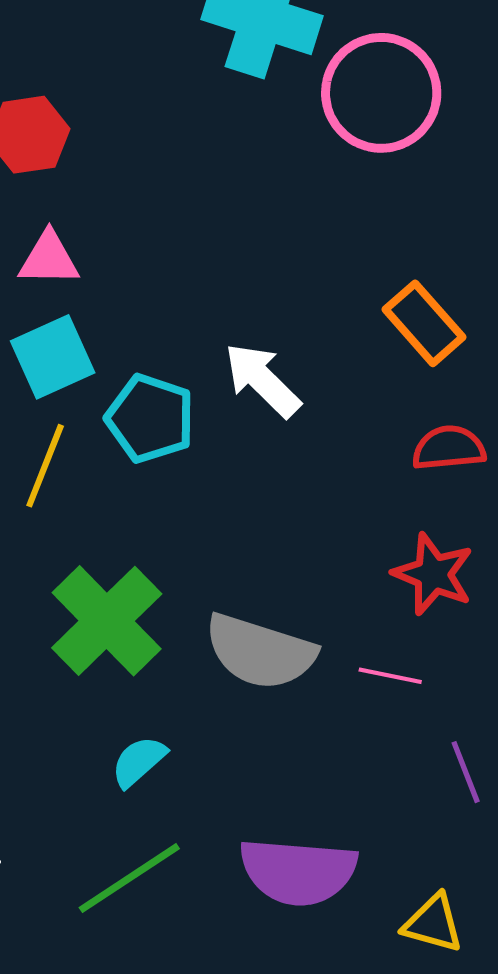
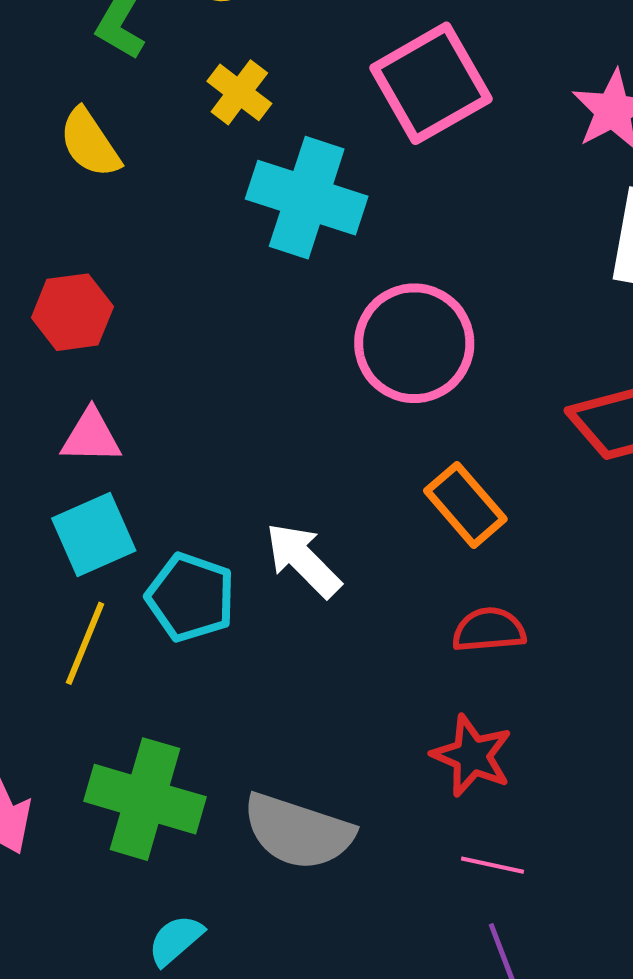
pink circle: (381, 93) -> (414, 343), moved
green cross: (107, 621) -> (145, 799), turned -30
pink line: (390, 676) -> (492, 865), moved

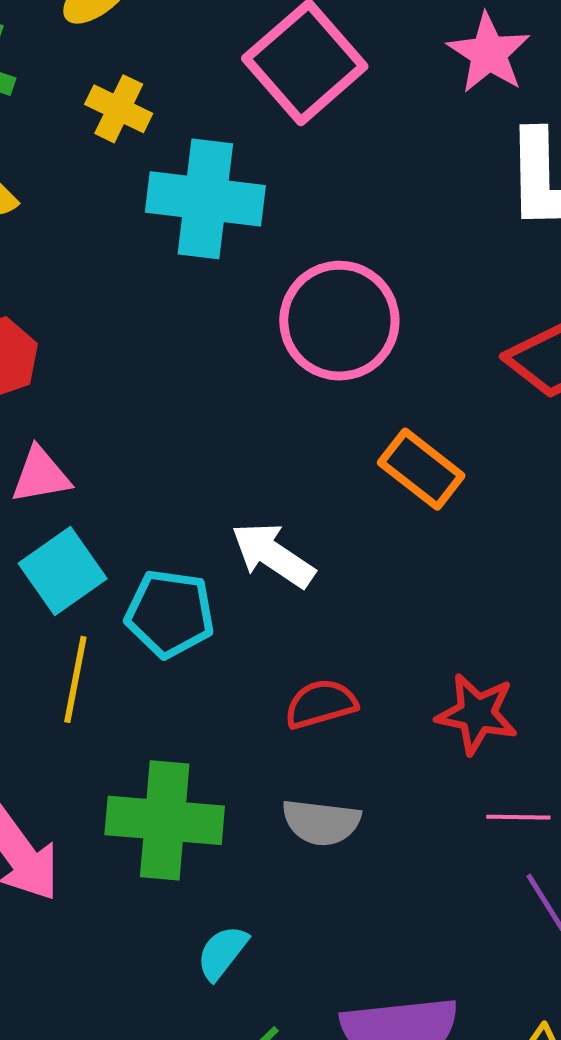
red semicircle: (489, 630) -> (321, 704), moved
gray semicircle: (298, 832) -> (321, 822), size x0.7

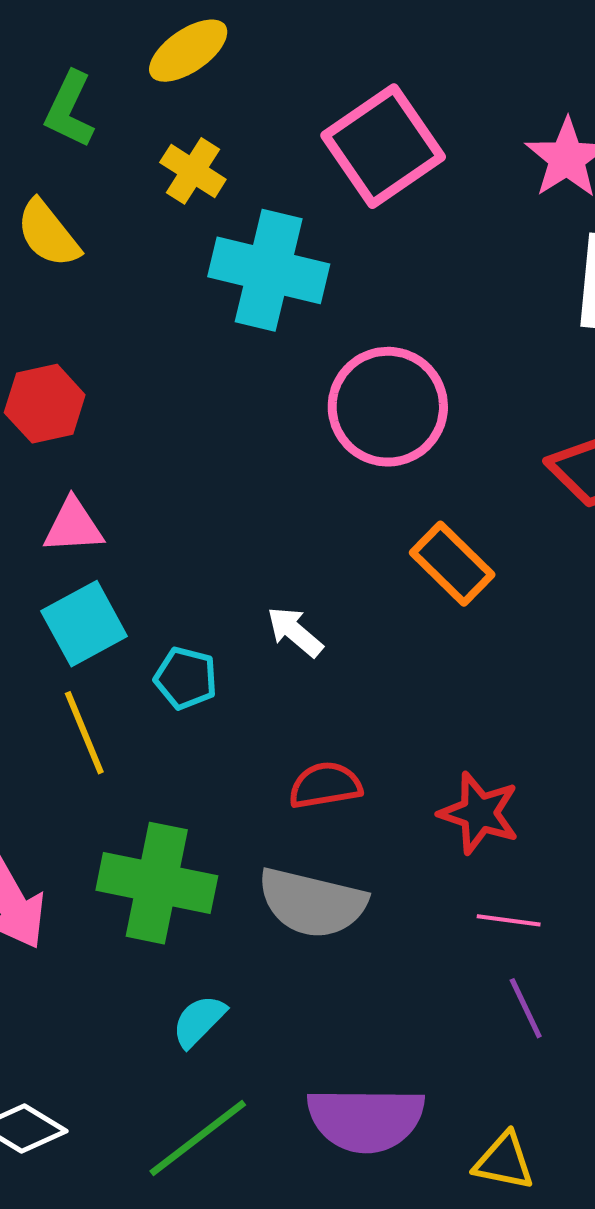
white arrow: (273, 555) -> (295, 632), size x0.7
cyan pentagon: (170, 613) -> (186, 678), size x0.7
yellow line: (75, 679) -> (84, 733), turned -40
gray semicircle: (321, 822) -> (312, 903), size x1.4

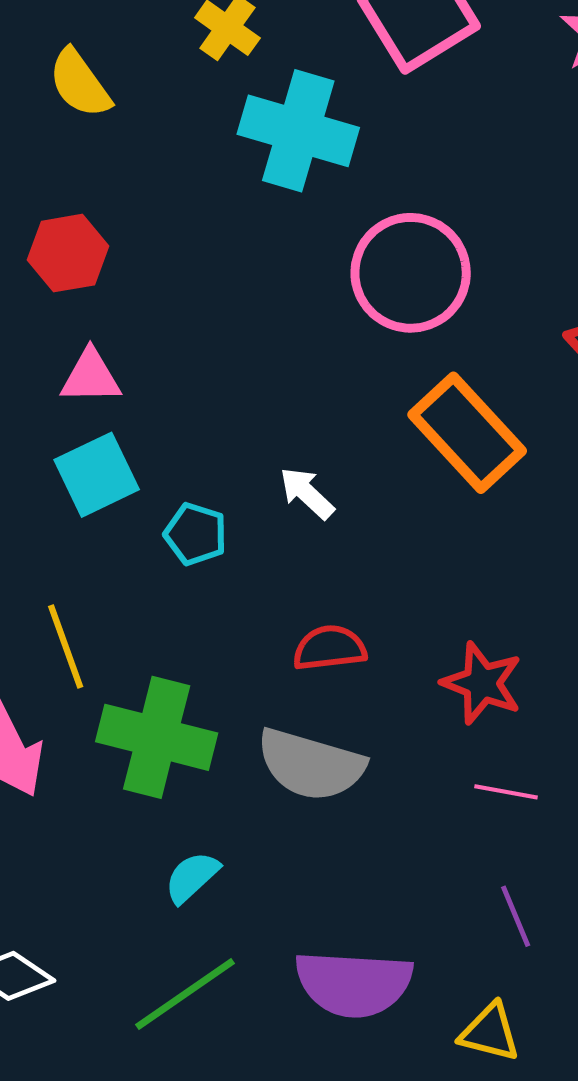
orange rectangle: (452, 564) -> (467, 433), size x1.4
yellow line: (84, 733) -> (66, 647), moved
purple line: (526, 1008) -> (516, 916), moved

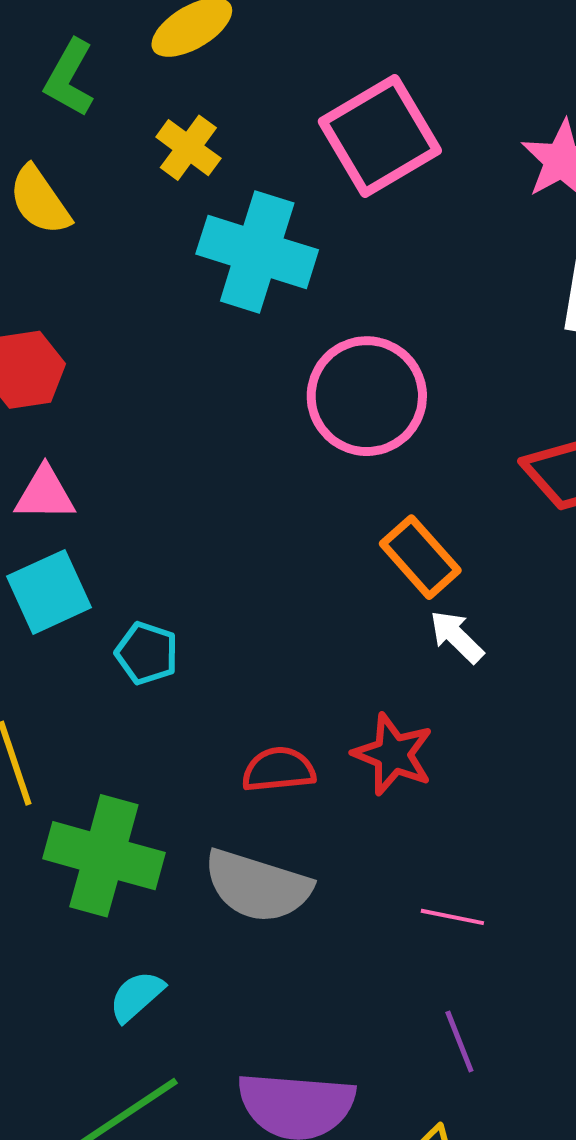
orange rectangle: (467, 433) -> (420, 557), size x0.7
white arrow: (307, 493) -> (457, 637), moved
red star: (482, 683) -> (393, 754), moved

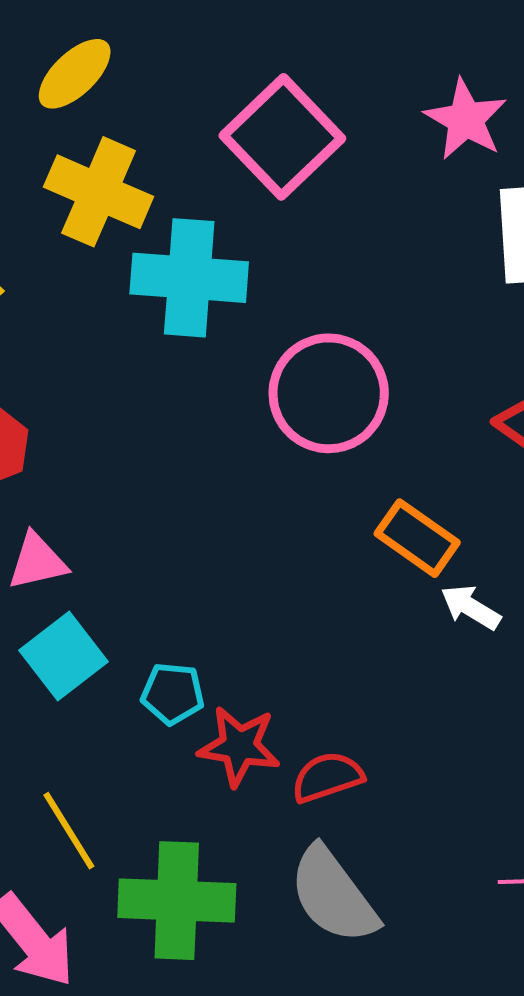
yellow cross: (188, 148) -> (99, 192), size x1.6
red star: (393, 754) -> (239, 746), moved
gray semicircle: (258, 886) -> (333, 895), turned 49

